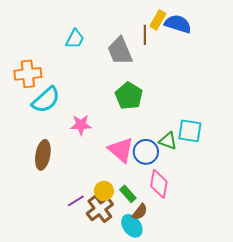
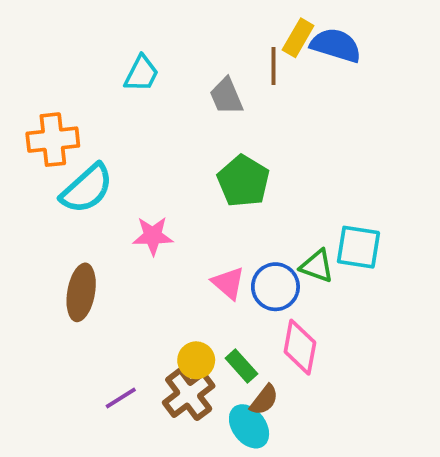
gray trapezoid: (120, 51) -> (226, 96), size x0.7
pink triangle: (121, 150) -> (228, 283), size x0.7
purple line: (76, 201) -> (121, 398), moved

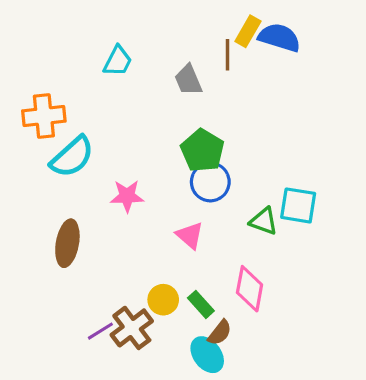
blue circle: (275, 287) -> (210, 182), moved
brown cross: (189, 394) -> (132, 328), moved

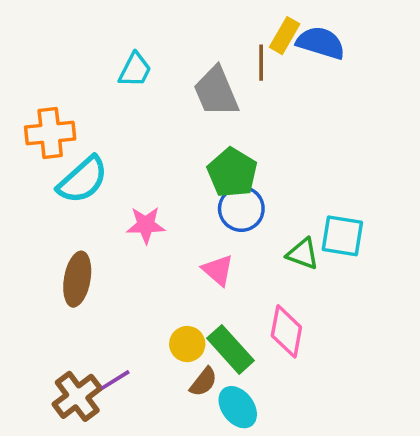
gray trapezoid: (188, 80) -> (216, 92), size x1.4
green rectangle: (201, 304) -> (231, 349), size x1.5
brown cross: (132, 328) -> (77, 396), moved
brown semicircle: (220, 333) -> (203, 382), moved

